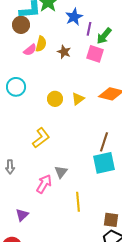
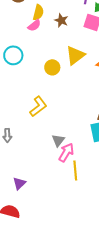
pink semicircle: (30, 50) -> (34, 25), moved
yellow triangle: (78, 99) -> (75, 55), moved, size x1.5
pink arrow: (44, 184) -> (66, 152), moved

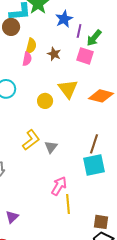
pink semicircle: (34, 25) -> (27, 59), turned -40
yellow triangle: (75, 55) -> (68, 89), turned -30
gray triangle: (58, 140) -> (51, 147), moved

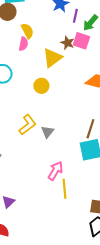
yellow semicircle: (31, 46) -> (27, 31), turned -42
brown star: (54, 54) -> (67, 43), moved
yellow triangle: (68, 89) -> (52, 58), moved, turned 30

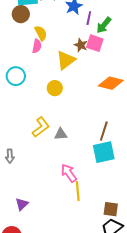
gray triangle: (47, 132) -> (61, 134), turned 48
pink arrow: (55, 171) -> (69, 173), turned -66

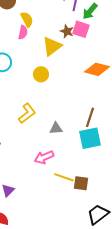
gray triangle: (61, 134) -> (56, 128), moved
pink arrow: (69, 173) -> (44, 157), moved, turned -78
yellow line: (78, 191) -> (64, 177), turned -66
brown square: (111, 209) -> (81, 183), moved

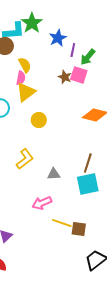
yellow triangle: (52, 46) -> (26, 92), moved

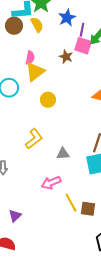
yellow semicircle: (25, 65) -> (37, 25), moved
pink square: (79, 75) -> (83, 46), moved
brown star: (65, 77) -> (66, 57), moved
yellow line: (62, 223) -> (71, 203), turned 42

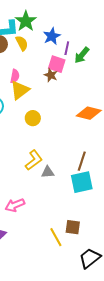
pink square: (83, 46) -> (57, 64), moved
yellow L-shape: (34, 139) -> (34, 160), moved
pink arrow: (51, 183) -> (15, 205), moved
yellow line: (71, 203) -> (56, 237), moved

